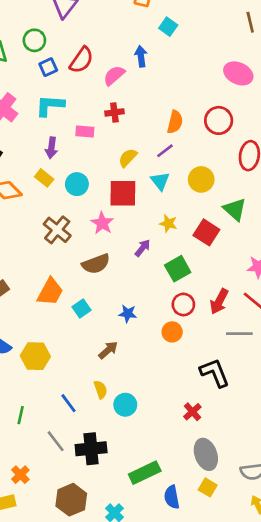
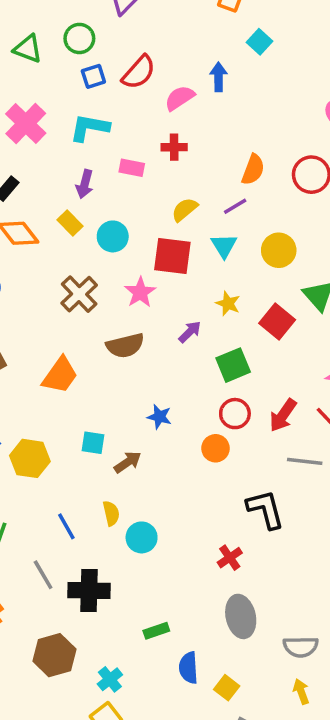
cyan square: (82, 308) -> (93, 443), moved, turned 36
green rectangle: (145, 473) -> (156, 631), size x0.6
yellow square: (208, 487) -> (227, 688), moved

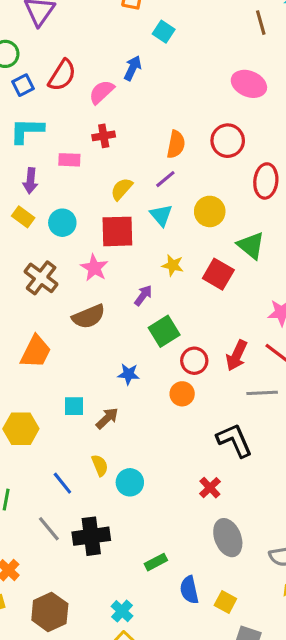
blue arrow: (218, 77) -> (133, 68), turned 35
green square: (233, 365) -> (164, 331), moved
brown hexagon: (54, 655) -> (50, 612), moved

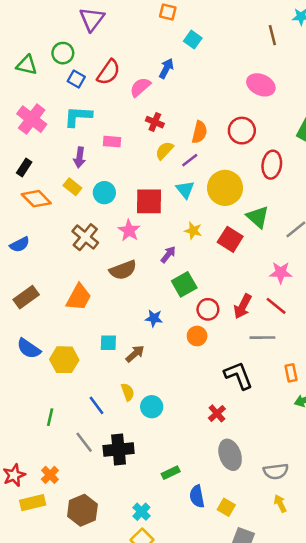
blue square: (23, 85) -> (76, 79), turned -36
red cross: (104, 136) -> (155, 122), moved, turned 30
yellow semicircle: (122, 189) -> (164, 150), moved
yellow circle: (210, 211) -> (225, 188), size x1.4

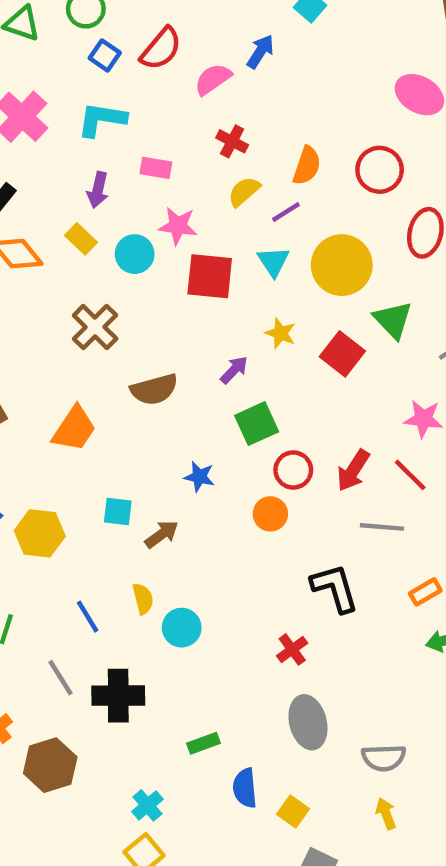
pink star: (129, 230) -> (178, 226), moved, turned -30
orange rectangle: (291, 373) -> (425, 592), turned 66
brown hexagon: (82, 510) -> (50, 765), moved

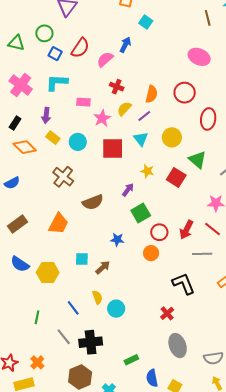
purple arrow: (98, 190) -> (46, 115), moved
pink star: (178, 226) -> (102, 118), moved, turned -30
yellow circle: (342, 265) -> (172, 137), size x0.7
brown hexagon: (50, 765) -> (80, 377), moved

